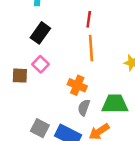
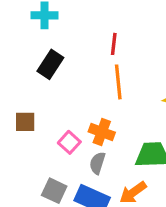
pink square: (41, 64) -> (69, 142), moved
gray semicircle: (84, 108) -> (97, 163), moved

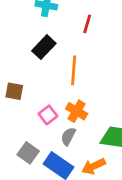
red line: (114, 44) -> (87, 24), moved
orange line: (118, 82) -> (74, 70), moved

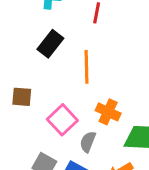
orange cross: (77, 111) -> (108, 112), moved
pink square: (48, 115) -> (62, 120), size x1.4

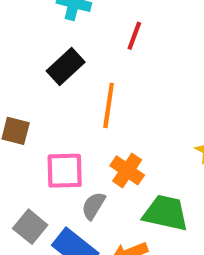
pink square: (62, 120) -> (65, 171), turned 32

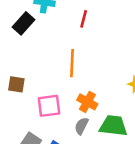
black rectangle: (66, 66) -> (23, 23), moved
gray semicircle: (93, 206) -> (81, 126), moved

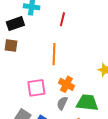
black rectangle: (23, 23) -> (15, 24), turned 30
brown square: (16, 84) -> (11, 46), moved

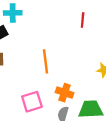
red line: (62, 19) -> (83, 20), moved

